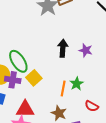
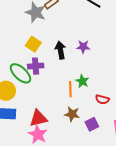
yellow square: (34, 78) -> (33, 44), moved
purple cross: (13, 80) -> (36, 66), moved

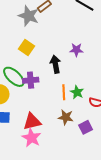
black arrow: (60, 50) -> (55, 64), moved
purple cross: (36, 66) -> (31, 80), moved
green star: (82, 81) -> (77, 92), moved

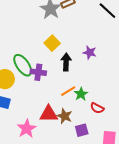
yellow square: (26, 47) -> (52, 43), moved
orange line: (64, 92) -> (68, 91), turned 49
red triangle: (32, 122) -> (49, 114), moved

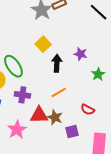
purple cross: (38, 72) -> (22, 95), moved
green star: (81, 94) -> (98, 74), moved

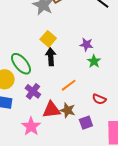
black arrow: (57, 63) -> (51, 57), moved
green star: (98, 74) -> (94, 61), moved
purple cross: (22, 95) -> (33, 91), turned 35

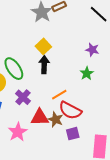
purple star: (86, 45) -> (92, 50), moved
red semicircle: (99, 99) -> (70, 110), moved, size x1.6

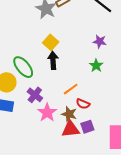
red semicircle: (70, 110) -> (83, 104), size x0.6
red triangle: (40, 117) -> (70, 129), moved
pink star: (18, 132) -> (47, 113), moved

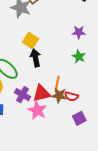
orange line: (71, 89) -> (57, 84), turned -35
brown star: (69, 114) -> (59, 95), moved
red triangle: (70, 129) -> (42, 93), moved

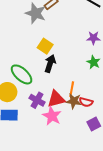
black arrow: (35, 58) -> (50, 64), turned 30

